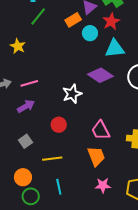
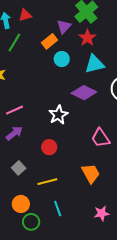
cyan circle: (90, 33) -> (62, 59), moved
pink trapezoid: (101, 130) -> (100, 138), moved
pink star: (103, 185) -> (102, 213), moved

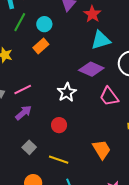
orange rectangle: (50, 41) -> (41, 46), moved
cyan circle: (62, 59) -> (44, 24), moved
pink trapezoid: (100, 138) -> (109, 97), moved
yellow line: (47, 182) -> (59, 160), turned 36

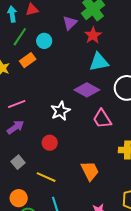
orange rectangle: (41, 46) -> (28, 60), moved

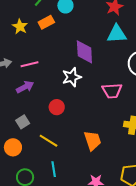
purple diamond: (87, 90) -> (84, 52), moved, turned 50
pink trapezoid: (102, 119) -> (112, 91), turned -70
orange circle: (19, 198) -> (13, 147), moved

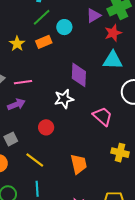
pink trapezoid: (112, 91) -> (103, 116), turned -140

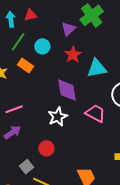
red star: (113, 33) -> (73, 55), moved
orange rectangle: (44, 42) -> (26, 65), turned 70
pink trapezoid: (103, 116) -> (95, 113), moved
gray square: (11, 139) -> (27, 167), moved

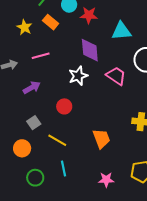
red star: (73, 55) -> (89, 15), moved, turned 30
pink line: (14, 109) -> (41, 56), moved
gray square: (27, 167) -> (34, 123), moved

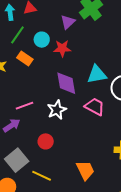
cyan triangle: (121, 31) -> (97, 74), moved
pink line: (41, 56) -> (24, 106), moved
gray square: (34, 123) -> (17, 160), size x1.6

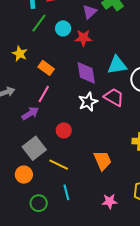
orange rectangle: (25, 59) -> (46, 68), moved
pink line: (24, 106) -> (44, 94), turned -42
white star: (57, 110) -> (88, 102), moved

